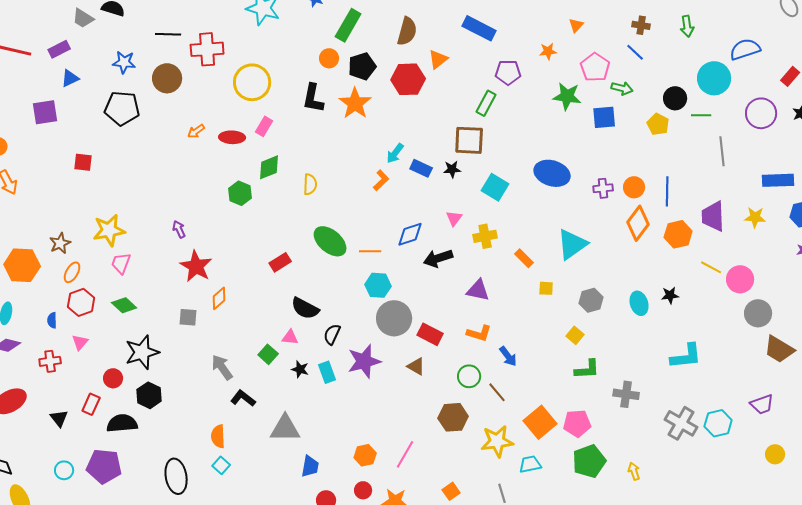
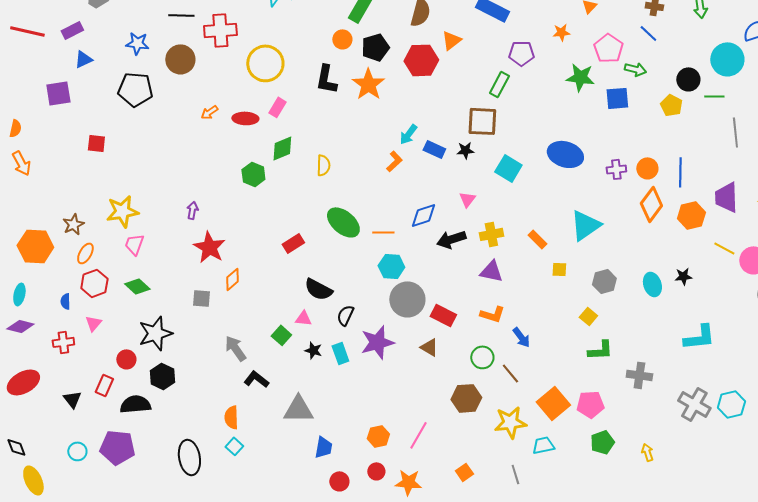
purple arrow: (179, 229) -> (192, 210), turned 36
yellow cross: (485, 236) -> (491, 234), moved
green pentagon: (589, 461) -> (602, 442), size x0.7

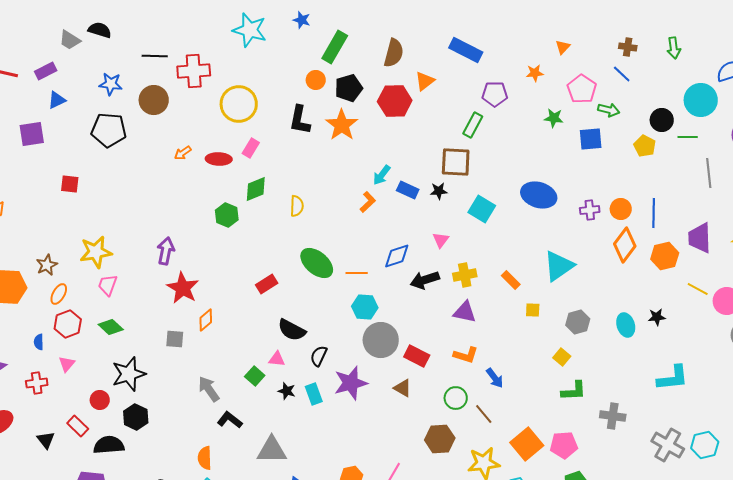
green star: (580, 77) -> (554, 118), size x0.7
purple arrow: (192, 210) -> (166, 251), size x1.5
red rectangle: (104, 385) -> (78, 426), turned -70

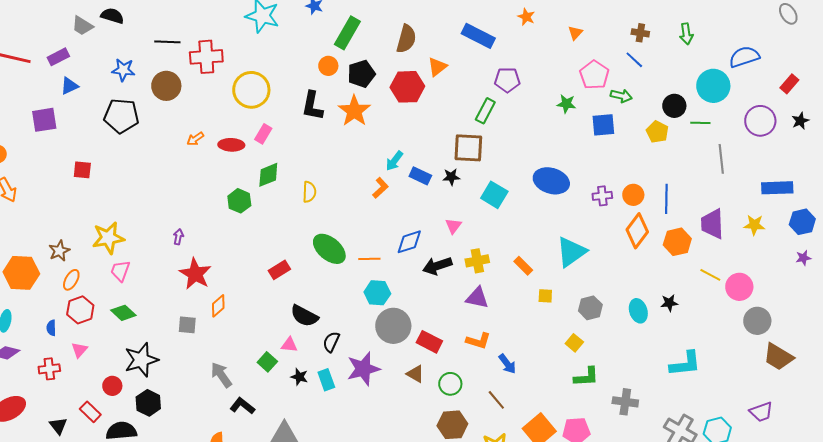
orange star: (535, 73) -> (526, 17), moved, turned 30
purple arrow: (166, 251) -> (178, 237), size x0.6
green circle: (456, 398) -> (450, 384), moved

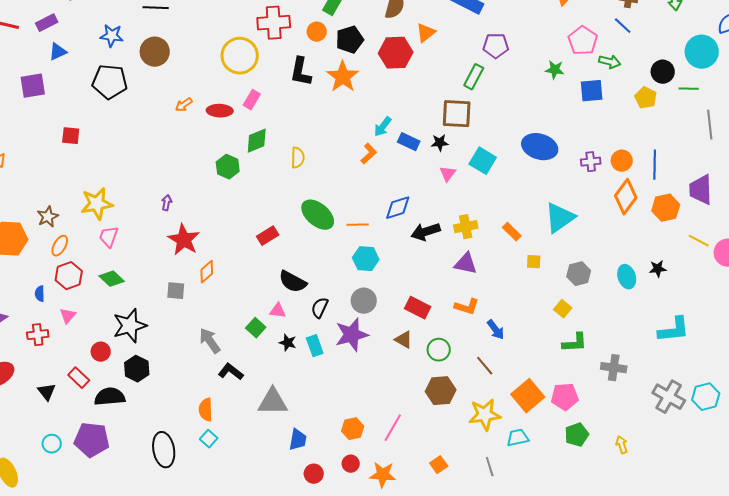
red cross: (206, 57) -> (274, 23), moved
pink triangle: (453, 226) -> (448, 174), moved
gray circle: (393, 326) -> (364, 301), moved, size x0.7

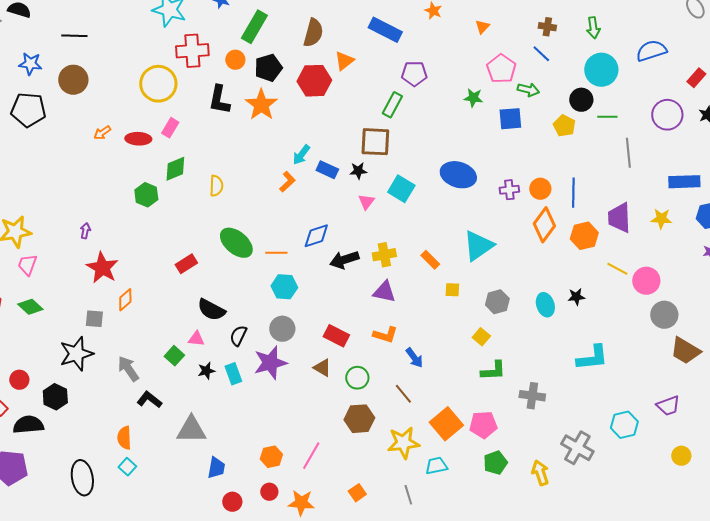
cyan circle: (702, 52) -> (601, 70), moved
black star: (130, 326) -> (76, 354), moved
black star: (288, 343) -> (206, 371), turned -30
gray cross: (669, 397) -> (577, 448), moved
yellow arrow: (622, 445) -> (540, 473), size x1.4

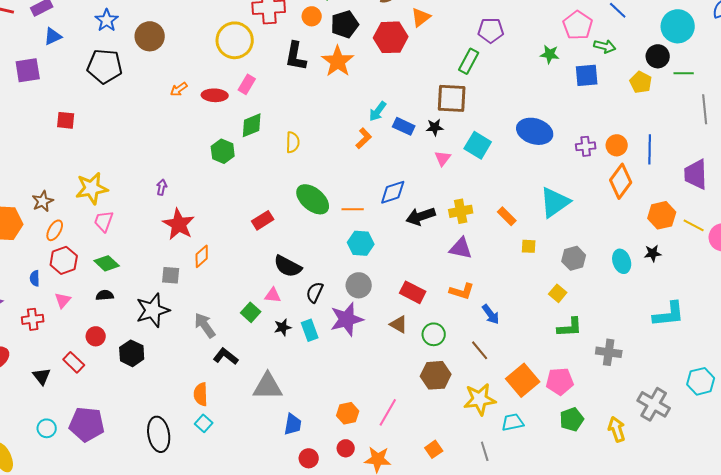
blue star: (30, 64) -> (107, 20), turned 30
orange hexagon: (584, 236) -> (662, 215), moved
black semicircle: (28, 425) -> (105, 295), moved, size x0.6

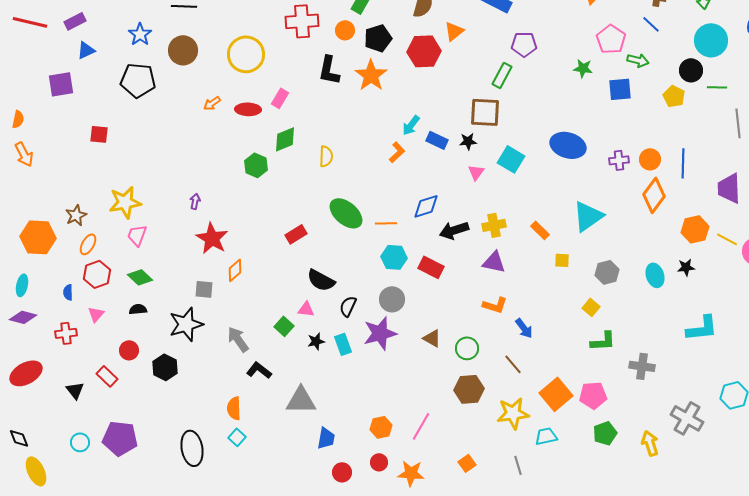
yellow circle: (235, 40) -> (246, 54), moved
red rectangle: (413, 292) -> (431, 267), moved

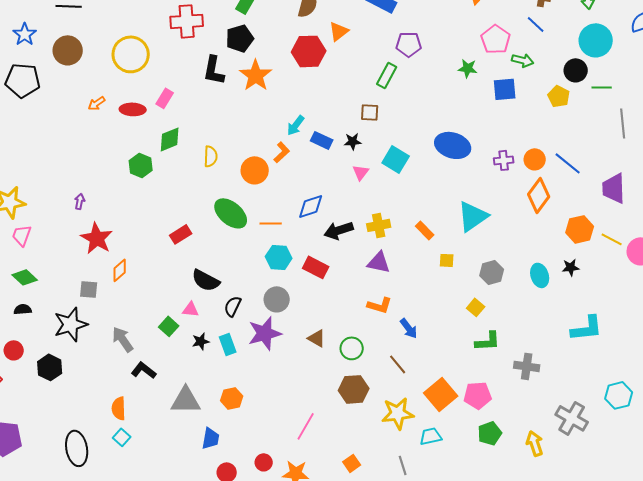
orange circle: (345, 30) -> (255, 170), moved, size x1.4
black pentagon: (378, 38) -> (240, 38), moved
brown square: (485, 112) -> (370, 112), size x0.6
blue line: (683, 163) -> (568, 163), turned -52
orange hexagon: (381, 427) -> (232, 398), moved

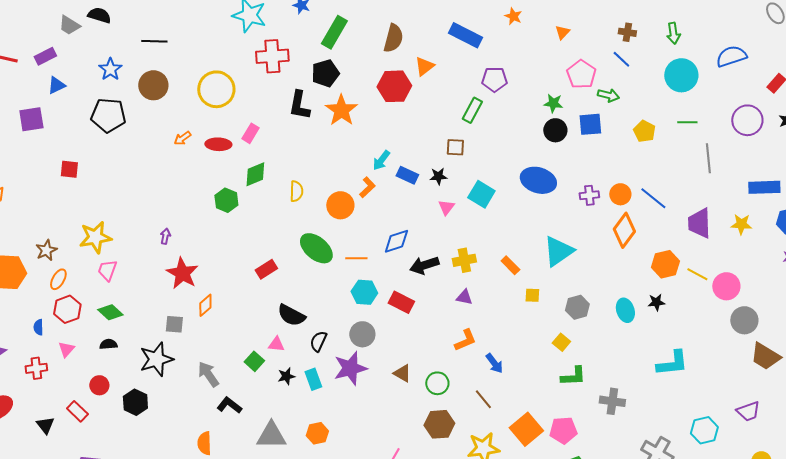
black circle: (576, 70) -> (555, 130), moved
purple triangle: (379, 262) -> (464, 297), size x0.7
orange L-shape: (380, 305) -> (465, 340), turned -40

